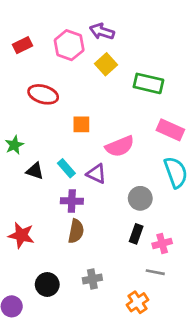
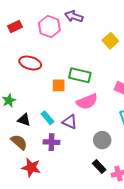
yellow square: (106, 64) -> (110, 41), moved
green rectangle: (148, 83) -> (80, 75), moved
brown semicircle: (76, 231) -> (19, 142), moved, turned -60
black rectangle: (136, 234) -> (99, 166), turned -64
red star: (21, 235) -> (31, 167), moved

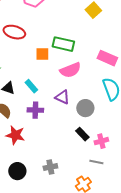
purple triangle: (70, 122) -> (62, 97), moved

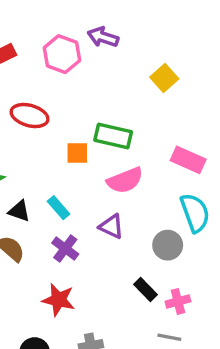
gray circle: (85, 108) -> (168, 245), moved
purple cross: (35, 110) -> (65, 249), turned 35
red star: (15, 135) -> (59, 300), moved

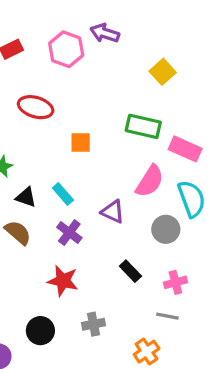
green rectangle: (113, 136) -> (143, 126), moved
pink semicircle: (125, 180) -> (150, 181), moved, turned -36
black rectangle: (145, 289) -> (130, 271), moved

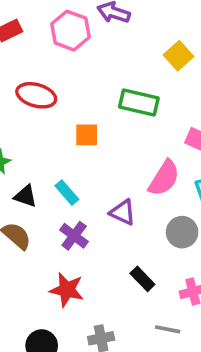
green rectangle: (143, 126) -> (139, 103), moved
gray line: (167, 316) -> (168, 329), moved

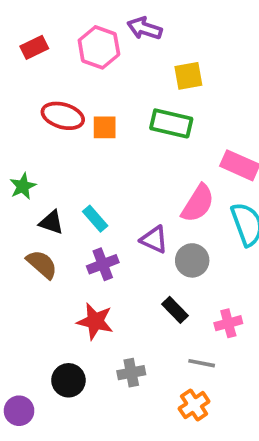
yellow square: (178, 56) -> (188, 76), moved, turned 32
orange square: (87, 135) -> (105, 127), moved
gray circle: (182, 232) -> (192, 260), moved
purple cross: (74, 236) -> (103, 264), turned 32

